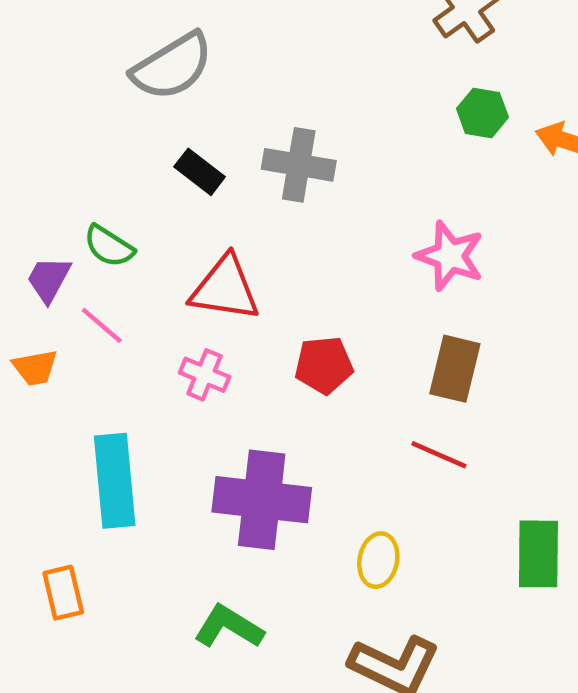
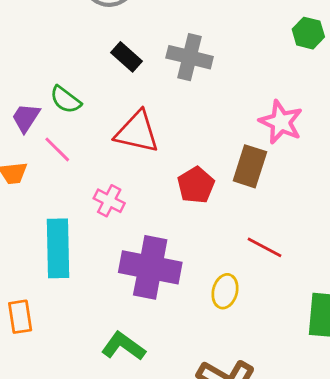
red pentagon: (324, 365) -> (196, 185), turned -30
brown rectangle: (455, 369) -> (250, 166), moved
pink cross: (205, 375) -> (109, 201), moved
yellow ellipse: (378, 560) -> (225, 291), moved

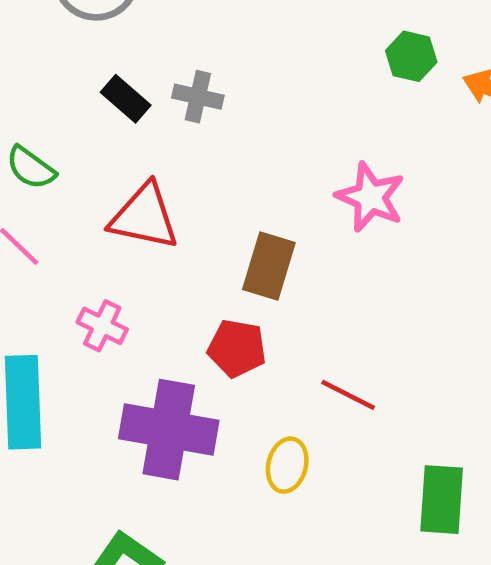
gray cross: (190, 57) -> (198, 97), moved, size x0.7
brown rectangle: (250, 166) -> (269, 266), moved
red pentagon: (196, 185) -> (237, 348), moved, turned -30

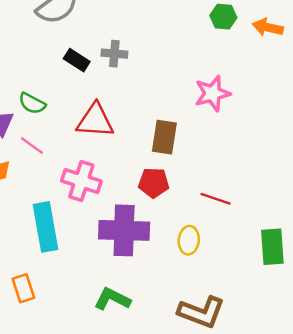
pink star: (370, 197) -> (212, 93), turned -30
pink cross: (102, 326) -> (81, 181), size x1.5

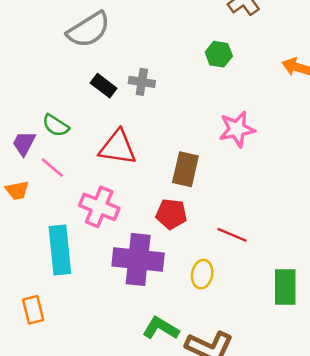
green hexagon: (223, 17) -> (219, 54), moved
green L-shape: (112, 299) -> (161, 328), moved

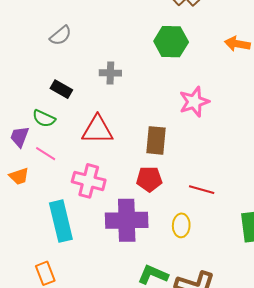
gray semicircle: (89, 30) -> (61, 36), size x0.6
green hexagon: (219, 54) -> (171, 42), size x1.5
black rectangle: (104, 86) -> (61, 89), moved

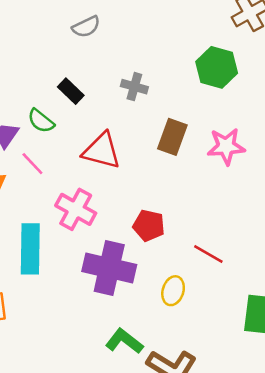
brown rectangle: (156, 140) -> (172, 137), moved

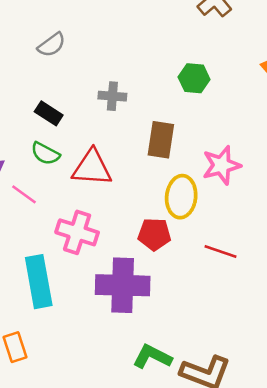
green hexagon: (217, 67) -> (194, 78), moved, size x0.7
green semicircle: (41, 121) -> (45, 154), moved
pink star: (226, 146) -> (221, 165), moved
yellow ellipse: (173, 291) -> (181, 197), moved, size x1.4

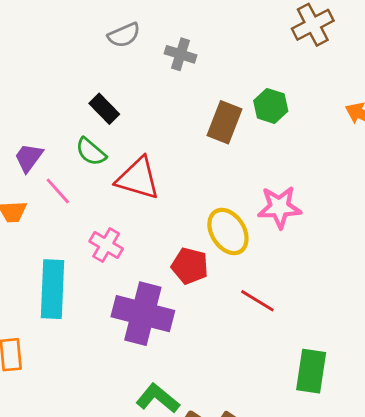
gray cross: (112, 96) -> (181, 54), moved
brown rectangle: (161, 140) -> (224, 122), moved
yellow ellipse: (181, 197) -> (228, 231), turned -51
pink cross: (77, 232) -> (106, 245), size x0.7

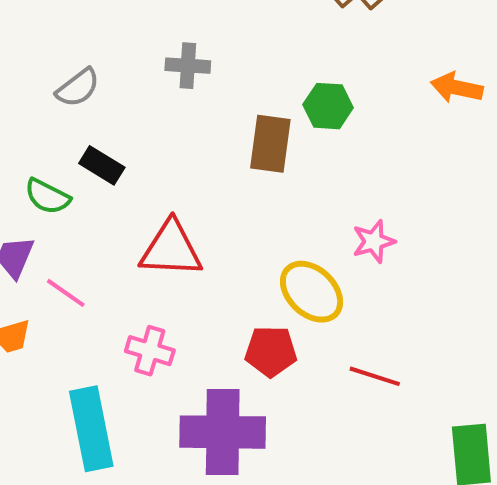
gray semicircle: (124, 35) -> (78, 88), moved
green semicircle: (91, 152) -> (47, 196), moved
pink star: (279, 207) -> (374, 241), size x0.7

